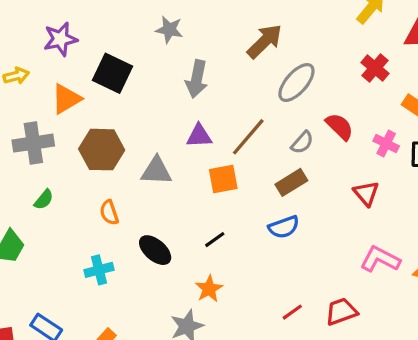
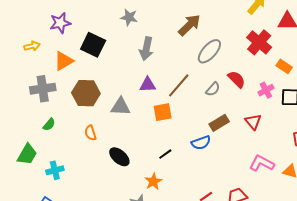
red cross: (375, 68) -> (259, 42), size x1.4
pink cross: (386, 143) -> (266, 90), turned 35
brown rectangle: (291, 182) -> (219, 123), moved
black line: (215, 240) -> (165, 154), moved
cyan cross: (99, 270) -> (55, 170), moved

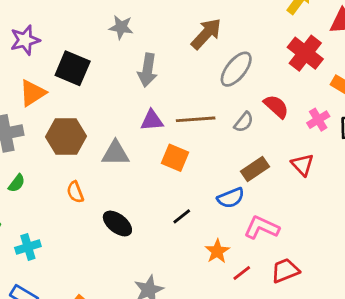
brown line: (179, 85) -> (196, 119), turned 48
orange square: (163, 112) -> (175, 158), turned 36
pink L-shape: (262, 163) -> (262, 228), moved
orange star: (153, 182) -> (217, 251), moved

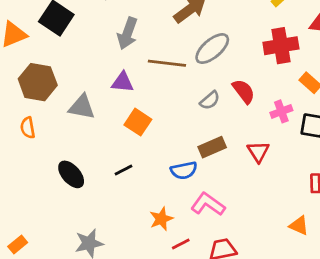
red cross: (305, 53) -> (281, 46), turned 32
brown line: (196, 119) -> (167, 63), moved
orange semicircle: (75, 192) -> (28, 128), moved
black line: (182, 216) -> (124, 170), moved

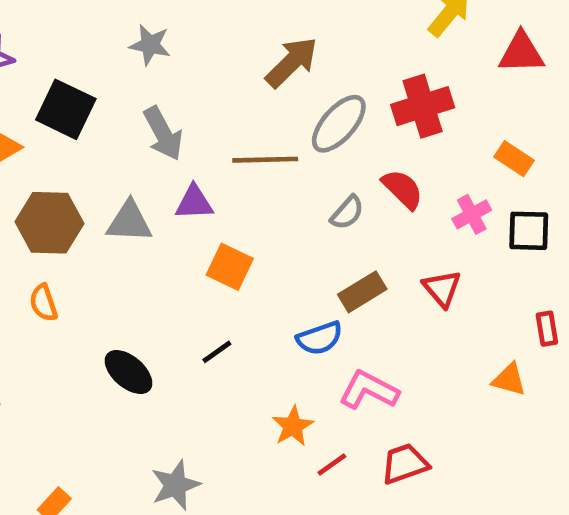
gray arrow: (127, 33) -> (163, 133), moved, turned -40
red cross: (281, 46) -> (423, 106), moved
gray triangle: (82, 107) -> (129, 222), moved
orange triangle: (299, 225) -> (509, 380), moved

